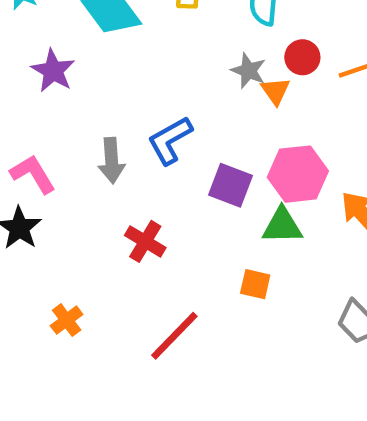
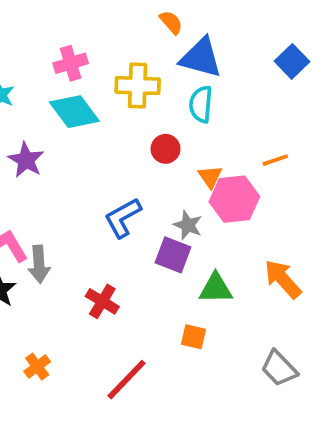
red circle: (302, 57) -> (166, 149), moved
gray star: (248, 71) -> (188, 225), moved
gray arrow: (111, 161) -> (39, 264), moved
pink hexagon: (298, 174) -> (234, 199), moved

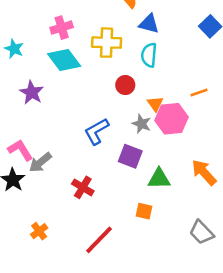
blue triangle: (201, 58) -> (149, 24), size x0.7
gray star: (188, 225) -> (142, 124), moved
gray arrow: (39, 264) -> (40, 162), turned 55

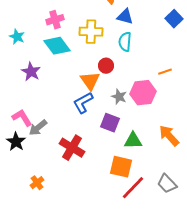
orange triangle: (155, 104) -> (90, 81), moved, size x1.5
red cross: (83, 187) -> (72, 148), size x1.4
orange square: (144, 211) -> (121, 167), size x1.6
red line: (99, 240) -> (133, 188), moved

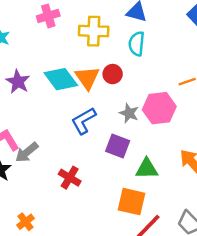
cyan diamond: (57, 46) -> (61, 79), moved
orange triangle: (90, 81) -> (87, 78), moved
red cross: (72, 148) -> (70, 178), size x0.7

